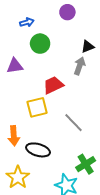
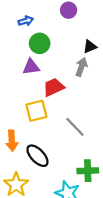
purple triangle: (15, 66) -> (31, 67), moved
black ellipse: (38, 150) -> (37, 156), turned 30
green cross: (86, 164) -> (88, 171), turned 30

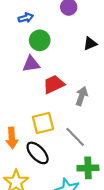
gray arrow: (81, 67) -> (82, 96), moved
yellow square: (36, 111) -> (43, 123), moved
gray line: (75, 127) -> (75, 137), moved

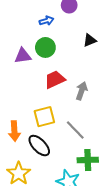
blue arrow: (26, 18) -> (46, 21), moved
green circle: (40, 40) -> (45, 47), moved
purple triangle: (31, 64) -> (23, 56), moved

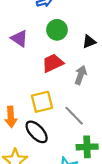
black triangle: (90, 40) -> (89, 42), moved
green circle: (45, 47) -> (57, 30), moved
purple triangle: (23, 56) -> (19, 38), turned 42

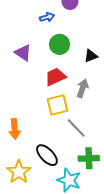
yellow square: (42, 102) -> (57, 105), moved
black ellipse: (37, 132) -> (47, 155), moved

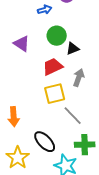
black triangle: (91, 56) -> (73, 49), moved

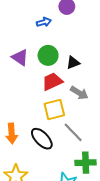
green circle: (57, 36) -> (48, 55), moved
gray arrow: (79, 78) -> (79, 93), turned 102
black ellipse: (45, 142) -> (42, 139), moved

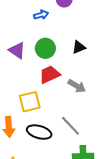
black triangle: (73, 63) -> (79, 47), moved
yellow square: (54, 110) -> (30, 102), moved
black ellipse: (42, 139) -> (39, 132), turned -30

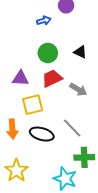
black triangle: (79, 47) -> (80, 52), turned 48
purple triangle: (17, 50) -> (20, 78), moved, turned -30

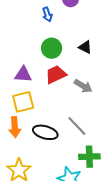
blue arrow: (44, 21) -> (47, 14), turned 88
yellow square: (33, 105) -> (23, 102), moved

